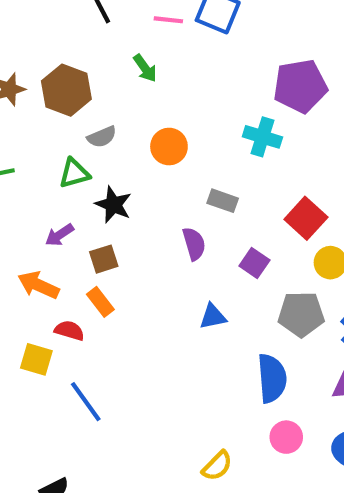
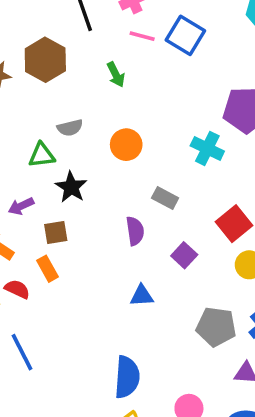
brown hexagon: (66, 90) -> (45, 60), moved
gray pentagon: (301, 314) -> (216, 327), moved
blue semicircle: (272, 378) -> (127, 377), moved

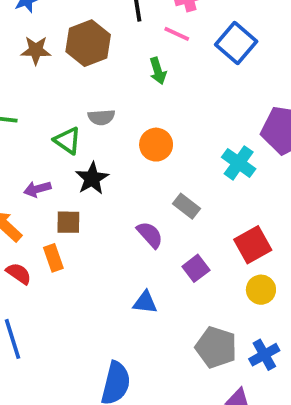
pink line: (142, 36) -> (177, 34), moved
green triangle: (42, 155) -> (67, 141), turned 32
purple semicircle: (135, 231) -> (150, 235), turned -44

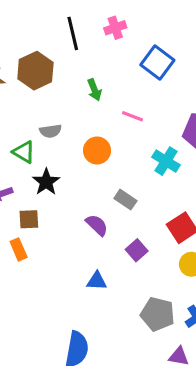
pink line: (177, 34) -> (133, 116), moved

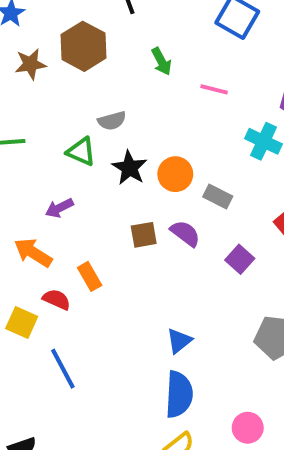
orange circle: (97, 151) -> (175, 174), moved
black star: (46, 182) -> (129, 168), moved
brown square: (29, 219) -> (144, 235), moved
blue triangle: (97, 281) -> (179, 341), moved, turned -35

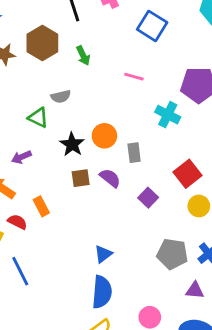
green arrow: (161, 61) -> (83, 56), moved
black star: (129, 168) -> (72, 144), moved
gray rectangle: (218, 196) -> (134, 153), turned 54

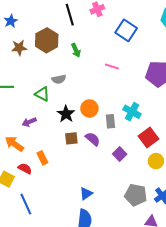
cyan cross: (168, 115) -> (132, 112), moved

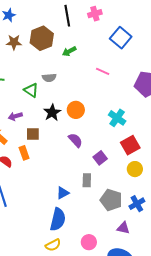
green arrow: (76, 50) -> (69, 51), turned 80
gray rectangle: (110, 121) -> (87, 180), moved
brown square: (71, 138) -> (33, 134), moved

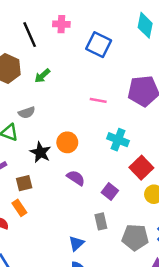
pink cross: (95, 14) -> (61, 24), turned 32
pink line: (103, 71) -> (98, 100), moved

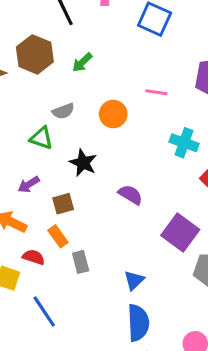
orange circle: (67, 142) -> (113, 114), moved
purple square: (110, 191) -> (180, 233), moved, size x1.6
gray rectangle: (101, 221) -> (81, 262), moved

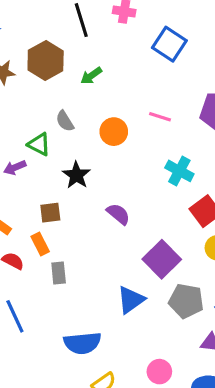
gray semicircle: (63, 111) -> (65, 121), turned 70
purple arrow: (29, 184) -> (15, 168), moved
blue triangle: (134, 280) -> (131, 300), moved, size x1.4
blue semicircle: (138, 323) -> (82, 343), moved, turned 78

